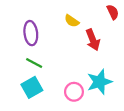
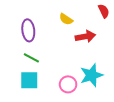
red arrow: (93, 40) -> (85, 36), turned -78
cyan square: (32, 87) -> (29, 80), turned 30

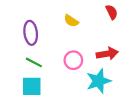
red arrow: (85, 36) -> (107, 54), moved
pink circle: (68, 84) -> (73, 60), moved

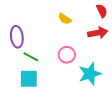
purple ellipse: (31, 33) -> (17, 37), moved
red arrow: (107, 54) -> (98, 33), moved

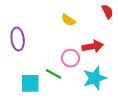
red arrow: (98, 33) -> (93, 46), moved
green line: (31, 57) -> (54, 74), moved

